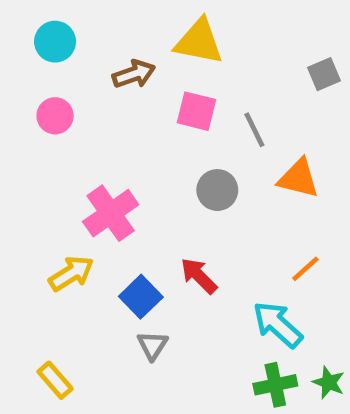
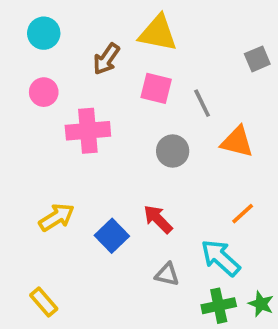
brown arrow: (134, 74) -> (106, 59), turned 144
pink cross: (111, 213) -> (88, 131), moved, turned 30
gray triangle: (152, 345) -> (167, 274), moved, turned -50

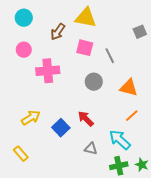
orange triangle: (237, 142) -> (129, 88), moved
yellow rectangle: (44, 302) -> (21, 154), moved

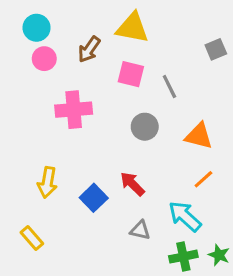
pink circle: (24, 50) -> (44, 59), moved
yellow arrow: (31, 118) -> (47, 182), turned 132

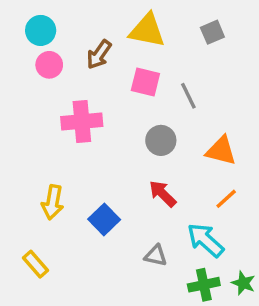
gray square: (216, 49) -> (212, 32), moved
red arrow: (132, 184) -> (163, 194), moved

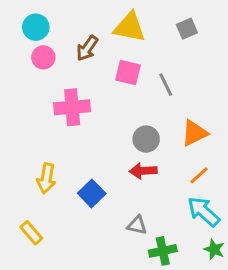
gray circle: (161, 140) -> (146, 139), moved
orange triangle: (221, 151) -> (195, 133), turned -40
red arrow: (163, 194) -> (143, 171), turned -48
cyan arrow: (206, 240) -> (204, 212), moved
green cross: (204, 285) -> (163, 251), moved

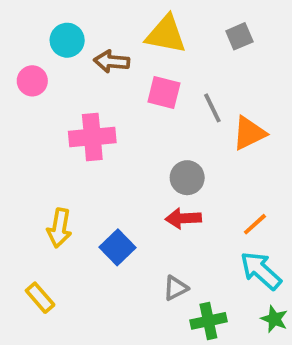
cyan circle: (36, 27) -> (67, 40), moved
brown arrow: (87, 48) -> (112, 62), turned 60
pink circle: (43, 57) -> (32, 81), moved
orange triangle: (195, 133) -> (249, 133), moved
gray triangle: (137, 225) -> (176, 288), turned -40

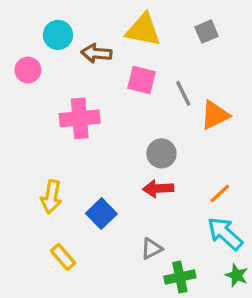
yellow rectangle: (40, 298) -> (63, 257), moved

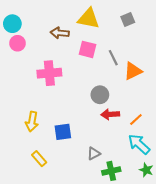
cyan circle: (58, 35) -> (12, 24), moved
red arrow: (158, 189) -> (110, 114), moved
blue square: (101, 214) -> (63, 132), turned 36

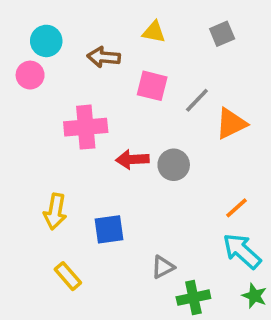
yellow triangle: (89, 19) -> (154, 32), size x0.6
cyan circle: (12, 24) -> (46, 41), moved
gray line: (113, 58) -> (197, 100), turned 70
red arrow: (110, 114) -> (132, 159), moved

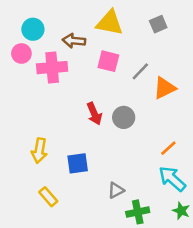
yellow triangle: (154, 32) -> (110, 23), size x1.6
pink cross: (86, 127) -> (52, 68), moved
red arrow: (132, 159) -> (94, 114), turned -110

